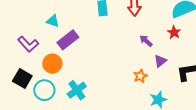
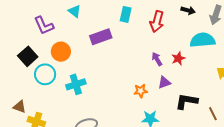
red star: (174, 32) -> (178, 58), moved
purple rectangle: (68, 40) -> (101, 37), moved

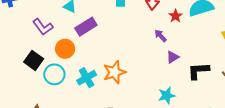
purple rectangle: (101, 37) -> (86, 27), moved
red star: (178, 58) -> (175, 16), moved
orange star: (141, 91) -> (114, 72), moved, size x1.6

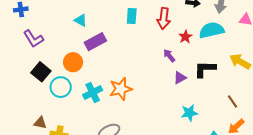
purple L-shape: (43, 27) -> (33, 39), moved
black L-shape: (198, 71) -> (205, 69), moved
cyan star: (167, 96) -> (189, 113), moved

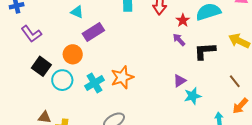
purple arrow: (169, 56) -> (179, 40), moved
purple triangle: (180, 78) -> (180, 81), moved

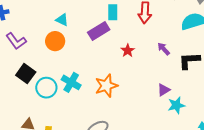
red star: (183, 20) -> (128, 51), moved
purple rectangle: (93, 32) -> (99, 31), moved
orange circle: (73, 54) -> (55, 41), moved
cyan cross: (95, 83) -> (71, 82), moved, turned -30

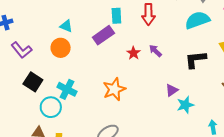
purple arrow: (164, 49) -> (155, 51), moved
cyan cross: (71, 82) -> (67, 89), moved
cyan circle: (46, 88) -> (51, 107), moved

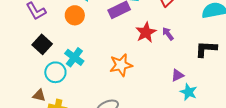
red star: (133, 53) -> (146, 32), size x1.5
cyan star: (185, 105) -> (189, 92), turned 30

